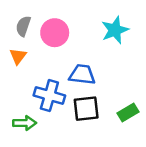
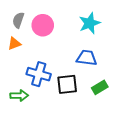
orange triangle: (18, 56) -> (14, 44), turned 32
blue trapezoid: (82, 75) -> (87, 58), moved

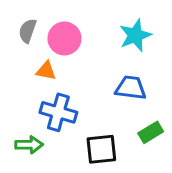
orange triangle: (14, 44) -> (46, 71), moved, turned 32
black square: (67, 84) -> (101, 149), moved

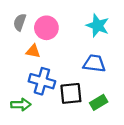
cyan star: (135, 35) -> (98, 26), turned -30
green rectangle: (151, 132) -> (99, 102), moved
black square: (101, 149) -> (71, 93), moved

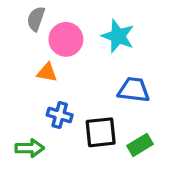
gray semicircle: (20, 22) -> (36, 19), moved
cyan star: (98, 26) -> (118, 36), moved
blue cross: (42, 81) -> (60, 115), size x0.7

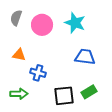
gray semicircle: (36, 19) -> (16, 18), moved
orange triangle: (47, 72) -> (19, 55), moved
black square: (101, 132) -> (64, 96), moved

